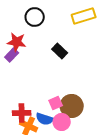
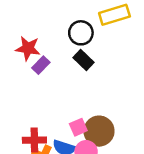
black circle: (35, 17) -> (81, 33), moved
purple rectangle: (12, 55) -> (41, 65), moved

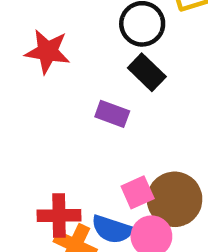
purple rectangle: (41, 65) -> (112, 114), moved, turned 66

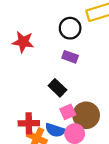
black rectangle: (147, 72) -> (57, 88), moved
purple rectangle: (112, 114) -> (70, 57), moved

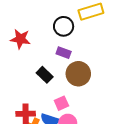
black rectangle: (57, 88) -> (45, 75), moved
brown circle: (86, 115) -> (78, 74), moved

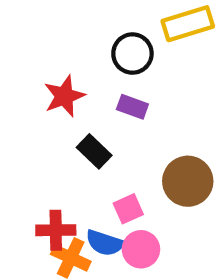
red star: (20, 39) -> (64, 96), moved, turned -30
brown circle: (78, 74) -> (188, 181), moved

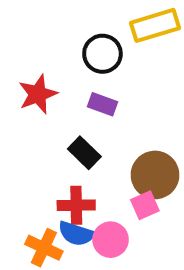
black rectangle: (94, 151) -> (84, 153), moved
pink square: (128, 209) -> (145, 205), moved
red cross: (56, 230) -> (76, 205), moved

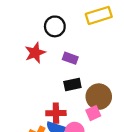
black circle: (102, 54) -> (55, 26), moved
black rectangle: (84, 153) -> (72, 85), moved, turned -56

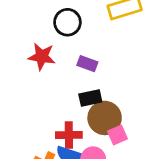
red star: (35, 53) -> (42, 57), turned 30
brown circle: (99, 97) -> (105, 118), moved

